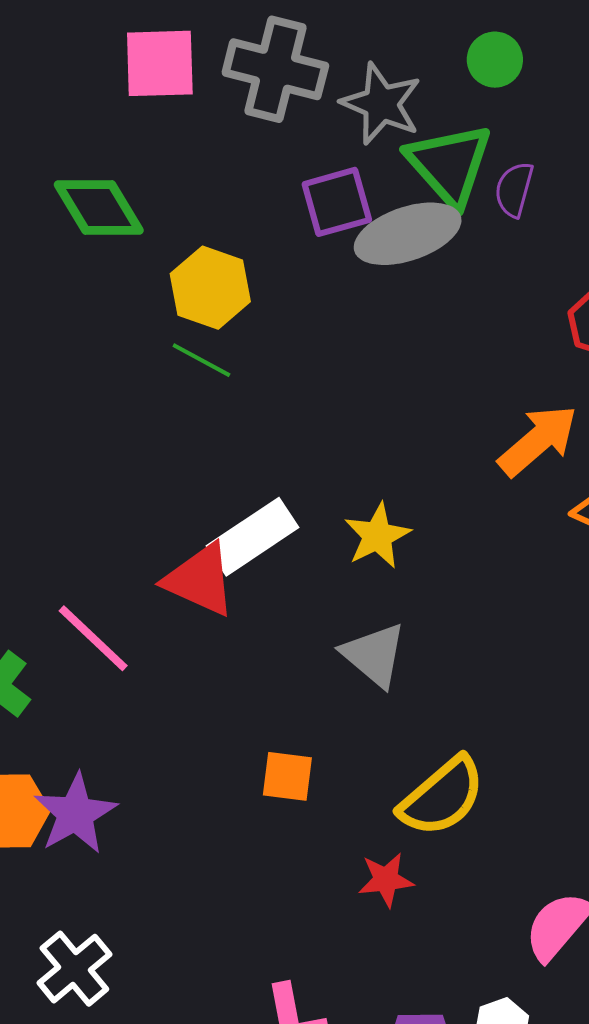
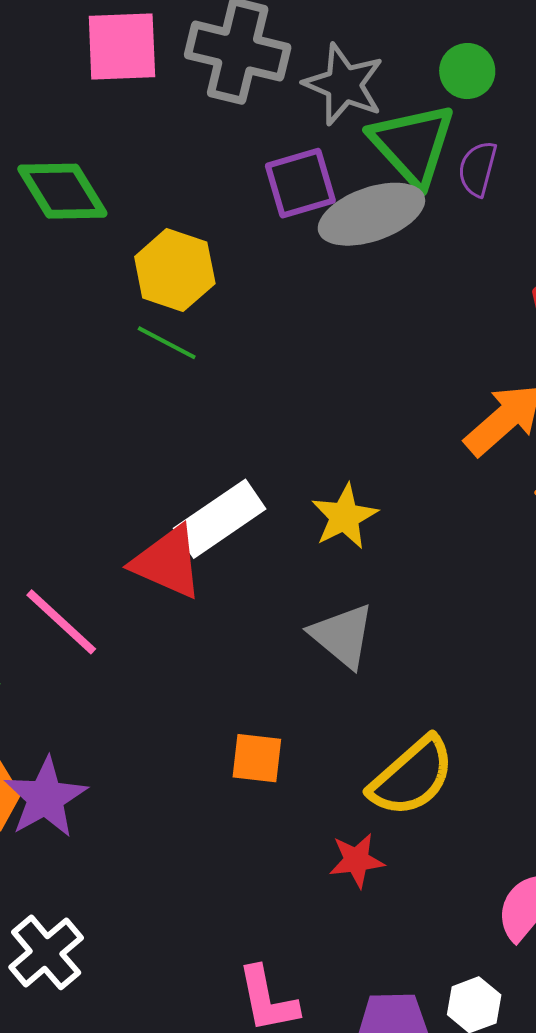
green circle: (495, 60) -> (467, 71), moved

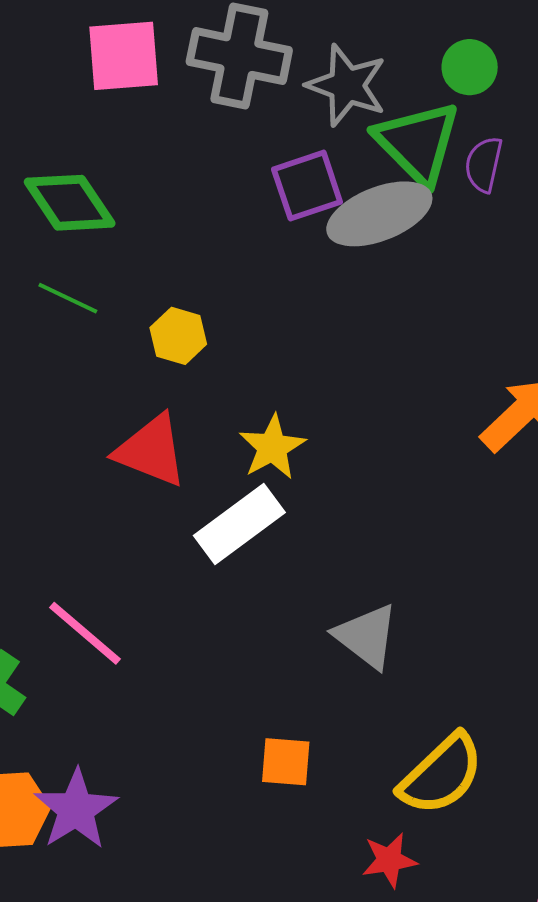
yellow hexagon: (175, 270) -> (178, 336), moved, size x0.7
green line: (167, 343) -> (68, 298), moved
yellow star: (344, 517) -> (272, 447), moved
red triangle: (167, 562) -> (151, 451), moved

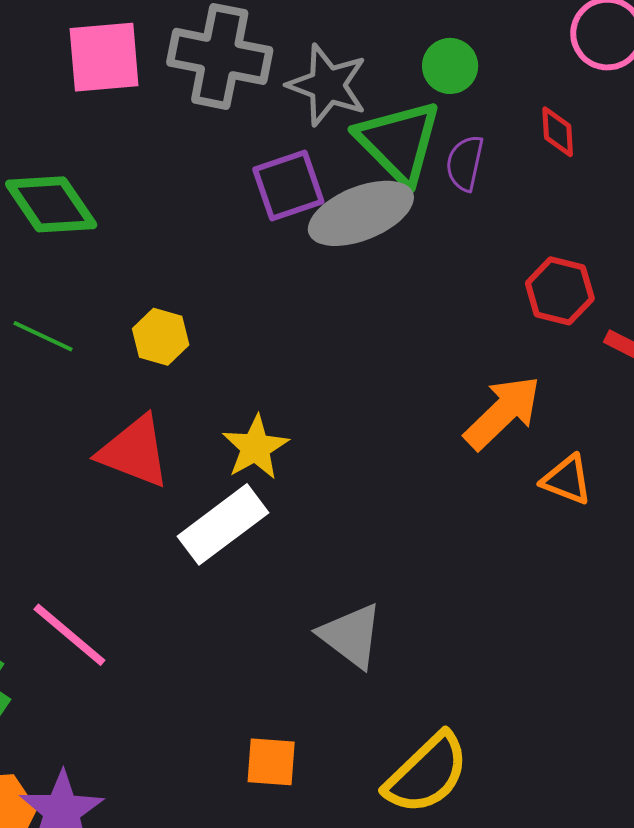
green line: (68, 298) -> (43, 336), moved

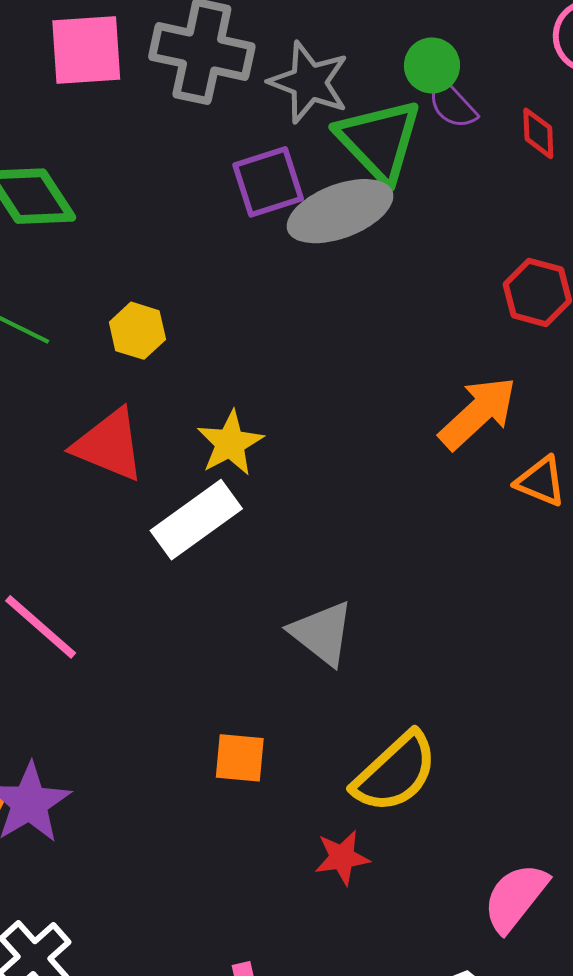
purple semicircle: (465, 163) -> (452, 104), moved, turned -56

